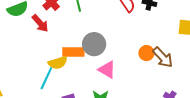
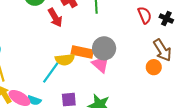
brown arrow: (163, 57) -> (162, 50), moved
pink triangle: (107, 70) -> (101, 64), moved

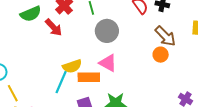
gray circle: (104, 48) -> (107, 31), moved
orange rectangle: (82, 52) -> (89, 77), moved

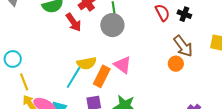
gray circle: (107, 31) -> (112, 25), moved
orange rectangle: (89, 77) -> (102, 76), turned -70

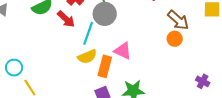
cyan line: (74, 77) -> (88, 33), moved

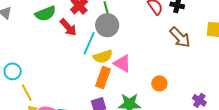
orange circle: (175, 39) -> (159, 83), moved
yellow semicircle: (87, 57) -> (103, 56), moved

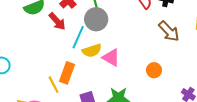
orange rectangle: (103, 78) -> (67, 73), moved
orange circle: (159, 83) -> (154, 70), moved
yellow line: (27, 93) -> (54, 85), moved

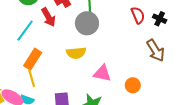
cyan line: (78, 37) -> (25, 31), moved
pink triangle: (111, 58) -> (102, 73), moved, turned -30
orange rectangle: (67, 73) -> (33, 59), moved

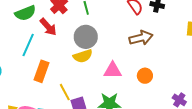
gray circle: (87, 23) -> (86, 37), moved
brown arrow: (156, 50) -> (141, 38), moved, turned -60
yellow line: (32, 78) -> (65, 92), moved

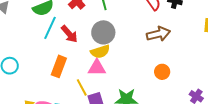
red arrow: (48, 27) -> (69, 34), moved
cyan line: (28, 45) -> (50, 28), moved
pink triangle: (113, 70) -> (97, 68), moved

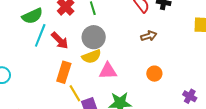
brown arrow: (158, 34) -> (149, 36), size x0.7
orange rectangle: (59, 66) -> (64, 72), moved
pink triangle: (97, 68) -> (108, 71), moved

